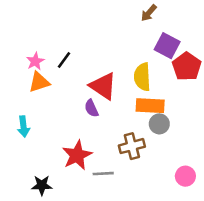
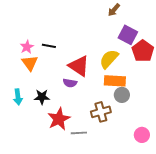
black line: (64, 60) -> (49, 46), turned 64
yellow semicircle: (142, 77) -> (109, 59), turned 45
orange triangle: (39, 82) -> (30, 63), turned -48
purple semicircle: (91, 108) -> (70, 83), turned -56
black star: (42, 185) -> (42, 97), moved

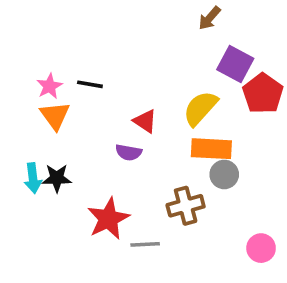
red triangle: (79, 66) -> (145, 121), size x0.6
black star: (42, 97) -> (57, 178), moved

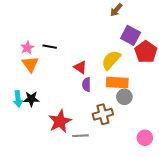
purple semicircle: (129, 152) -> (87, 85), moved, turned 80

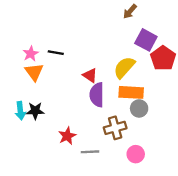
purple semicircle: (87, 85) -> (97, 95), size x1.5
red star: (60, 121) -> (67, 136), size x0.7
pink circle: (145, 138) -> (136, 154), moved

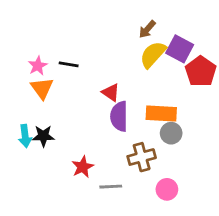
brown arrow: (130, 11) -> (147, 29), moved
yellow semicircle: (124, 67) -> (153, 55), moved

